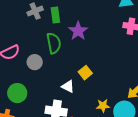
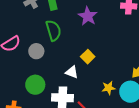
purple star: (78, 31) -> (88, 16), moved
green circle: (17, 93) -> (35, 85), moved

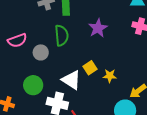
white triangle: (72, 72) -> (71, 80), size x1.5
yellow star: (109, 88) -> (110, 76), moved

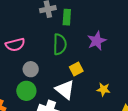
gray circle: (41, 52) -> (31, 69), moved
yellow square: (90, 68) -> (76, 69), moved

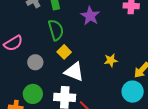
yellow square: (76, 69) -> (64, 52), moved
green circle: (26, 91) -> (33, 94), moved

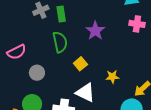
yellow square: (64, 52) -> (80, 64), moved
white triangle: (74, 72) -> (85, 93), moved

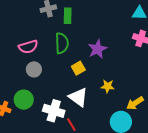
purple star: (95, 31) -> (97, 49), moved
pink semicircle: (17, 52) -> (28, 47), moved

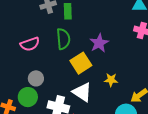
yellow square: (78, 68) -> (81, 63), size x1.5
gray circle: (34, 69) -> (36, 78), moved

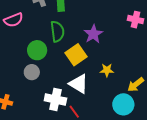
pink semicircle: (30, 44) -> (14, 20), moved
green circle: (28, 97) -> (37, 50), moved

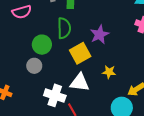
white triangle: (79, 84) -> (80, 82), turned -30

